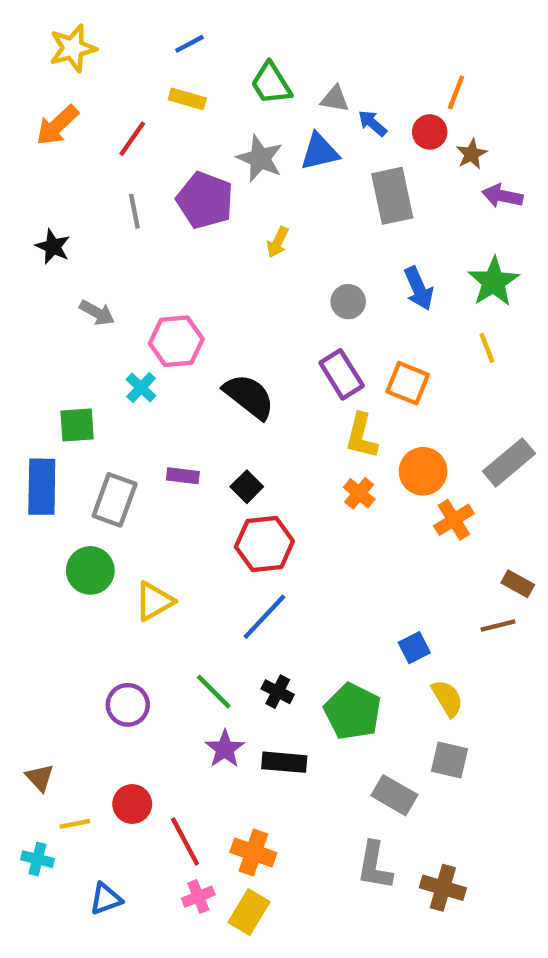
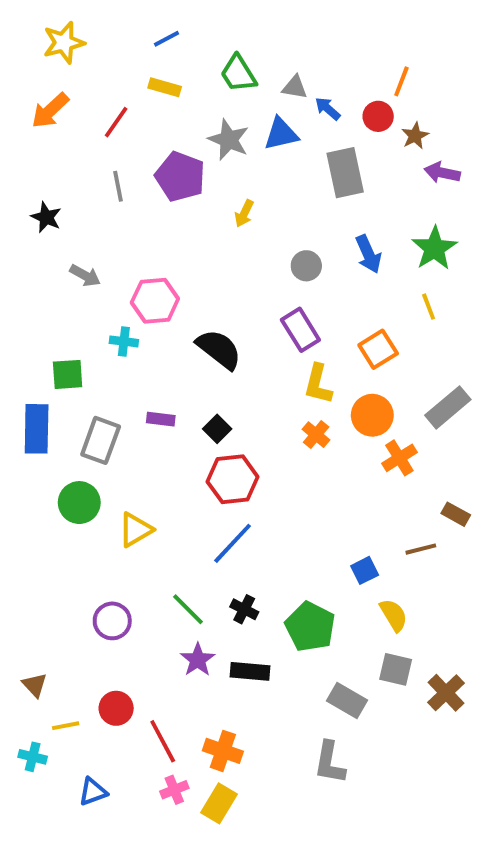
orange square: (408, 383) -> (378, 349), moved, turned 36
cyan cross: (141, 388) -> (124, 341), turned -36
brown line: (498, 626) -> (421, 549), moved
brown cross: (443, 888) -> (446, 693), moved, turned 30

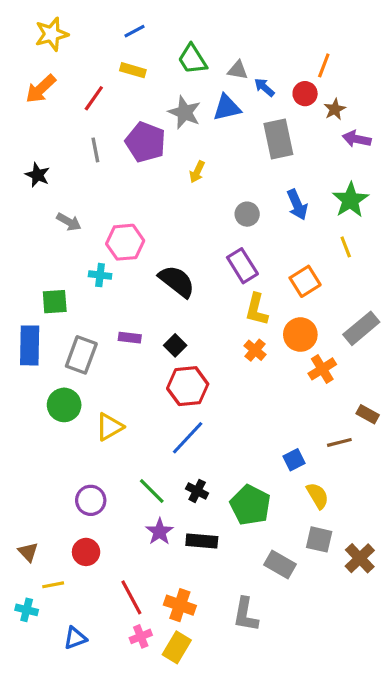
red circle: (116, 708) -> (86, 552), moved
gray L-shape: (330, 763) -> (246, 615), moved

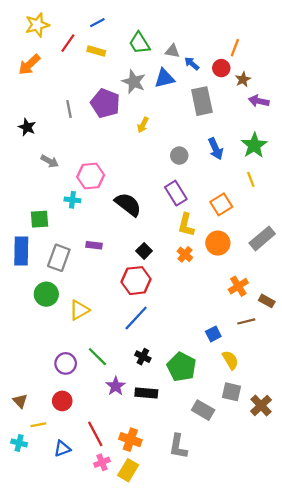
red line: (94, 98) -> (68, 43), moved
black square: (175, 345) -> (144, 251), moved
orange cross: (322, 369) -> (238, 286), moved
green line: (152, 491) -> (97, 357), moved
blue triangle: (75, 638) -> (62, 449), moved

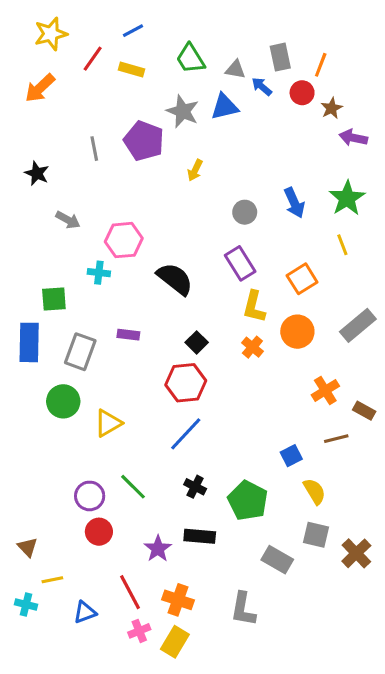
gray rectangle: (202, 101) -> (280, 57), moved, size x0.7
purple star: (116, 386) -> (158, 549), moved
red circle: (62, 401) -> (99, 532), moved

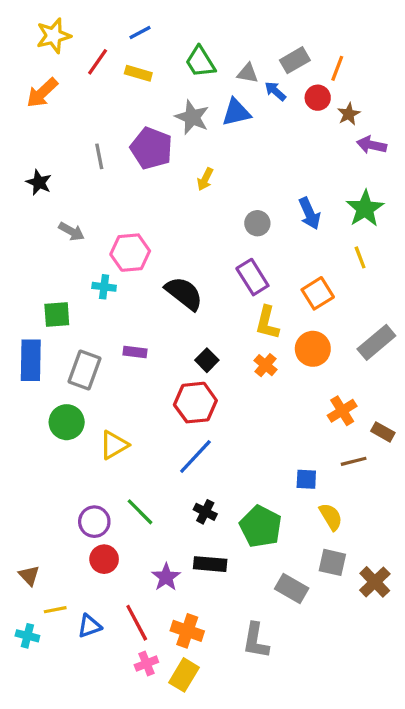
gray rectangle: (280, 57) -> (295, 60), turned 72
blue square: (291, 456) -> (306, 479), turned 30
blue triangle: (85, 612) -> (89, 626), moved

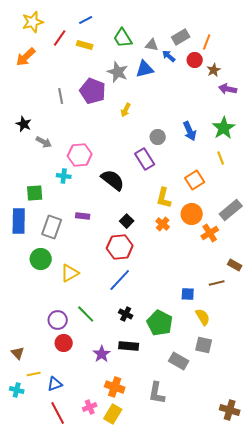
black star: (39, 182) -> (24, 124), moved
purple rectangle: (252, 277) -> (145, 159), moved
orange cross: (342, 411) -> (210, 233), moved
brown cross: (375, 582) -> (230, 410), moved, turned -30
red line: (137, 623) -> (58, 413), moved

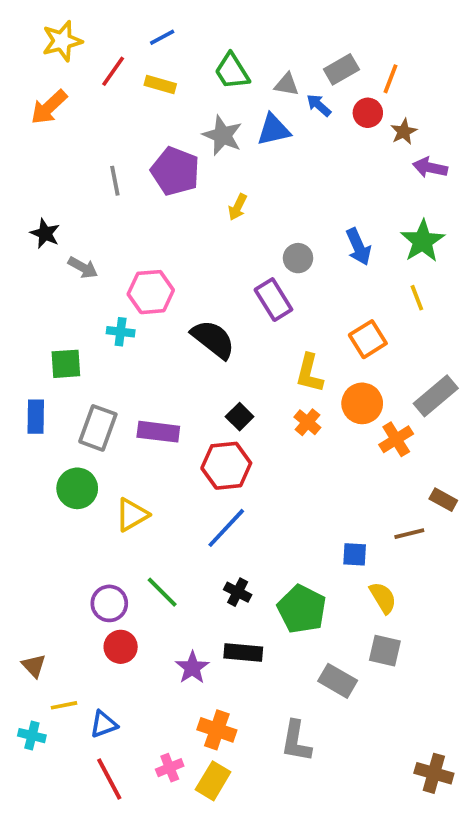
purple rectangle: (83, 216) -> (158, 432), moved, size x1.5
blue rectangle: (19, 221) -> (36, 417), size x0.7

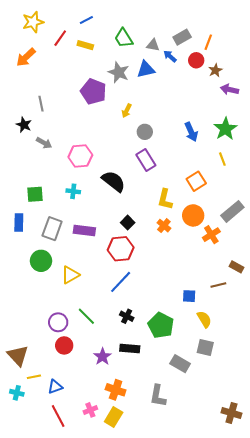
gray line: (115, 181) -> (41, 104), moved
gray circle: (298, 258) -> (145, 132), moved
cyan cross: (121, 332) -> (73, 191), moved
brown triangle: (34, 666) -> (18, 356), size x1.6

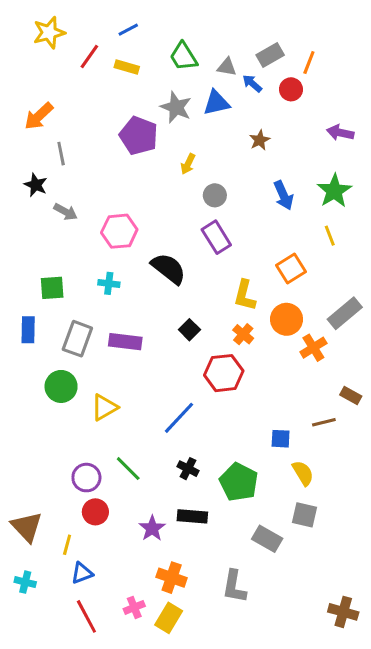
orange arrow: (26, 57) -> (39, 116), moved
brown star: (215, 70) -> (260, 140), moved
red hexagon: (121, 249) -> (224, 373), moved
yellow line: (34, 377) -> (67, 545), moved, turned -64

